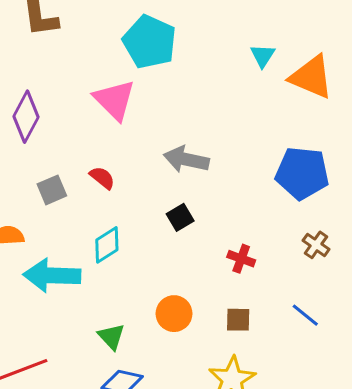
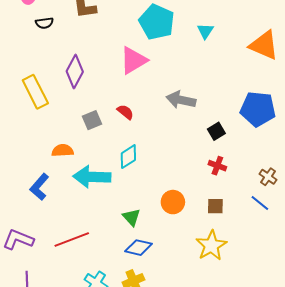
cyan triangle: (263, 56) -> (205, 31), moved
pink triangle: (114, 100) -> (133, 60), turned 44
black square: (180, 217) -> (216, 131), moved
brown cross: (316, 245) -> (268, 177), moved

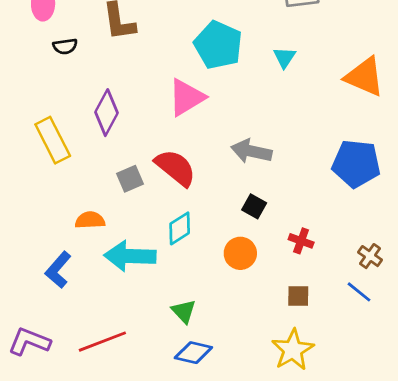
red semicircle: (125, 112) -> (175, 168), size x1.8
black square: (216, 131) -> (254, 206), moved, turned -30
orange circle: (173, 202) -> (240, 253), moved

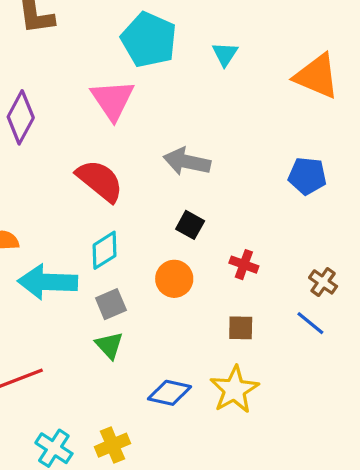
pink triangle: (187, 97) -> (112, 100), turned -33
blue pentagon: (356, 164) -> (307, 176), size x0.7
gray square: (130, 179) -> (111, 304), moved
blue diamond: (193, 353) -> (169, 393), moved

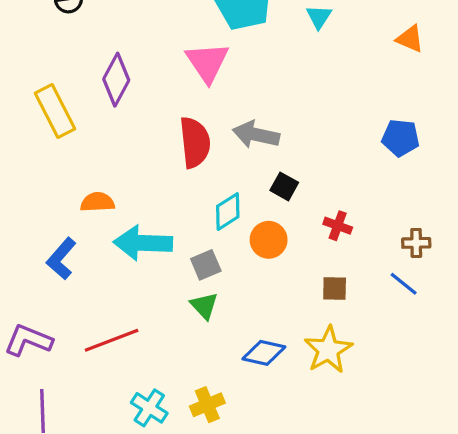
orange triangle: (317, 76) -> (410, 39), size x0.6
gray arrow: (187, 162) -> (256, 135), moved
red semicircle: (100, 181) -> (195, 142), turned 45
cyan diamond: (105, 250) -> (228, 212), moved
brown cross: (323, 282) -> (416, 243), turned -36

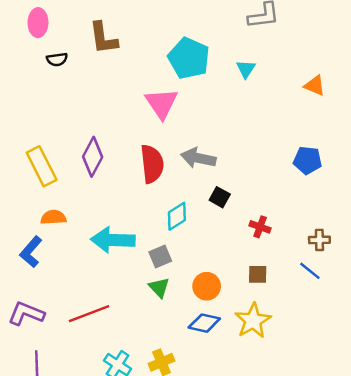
purple diamond: (116, 80) -> (93, 157), moved
yellow rectangle: (55, 111) -> (42, 166), moved
orange semicircle: (97, 202) -> (53, 217), moved
orange circle: (269, 240) -> (207, 286), moved
blue L-shape: (61, 259) -> (31, 252), moved

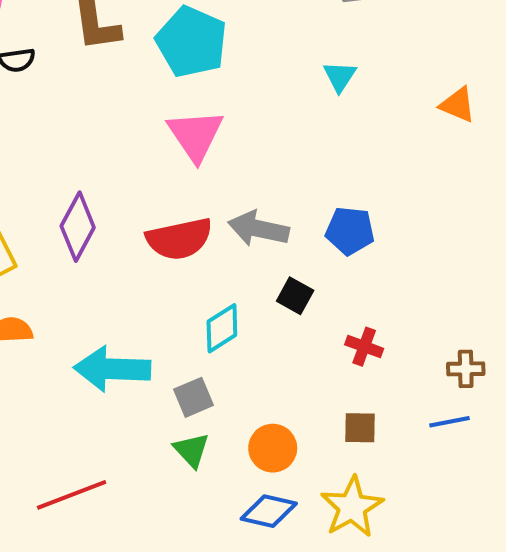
cyan pentagon: (189, 58) -> (191, 42), moved
blue pentagon: (308, 160) -> (350, 231), moved
red semicircle: (152, 164) -> (179, 239), turned 84
blue line: (310, 271) -> (449, 422), turned -50

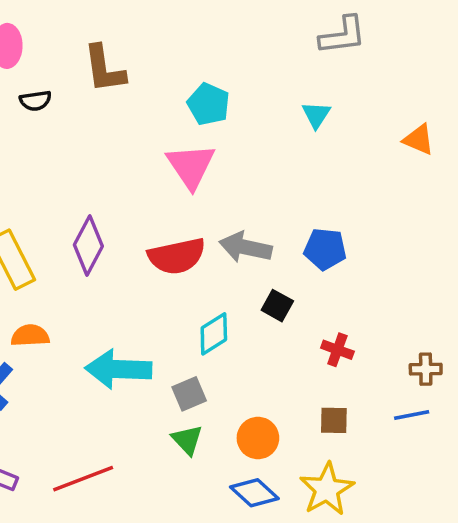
cyan pentagon: (191, 42) -> (208, 104), moved, size x0.7
blue diamond: (269, 511) -> (254, 493), turned 30

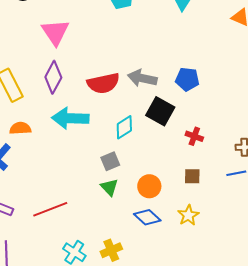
pink triangle: (191, 166) -> (55, 32), moved
black square: (277, 306) -> (160, 111), size x1.6
cyan arrow: (118, 369) -> (70, 118), moved
yellow star: (327, 489) -> (188, 215), size x0.7

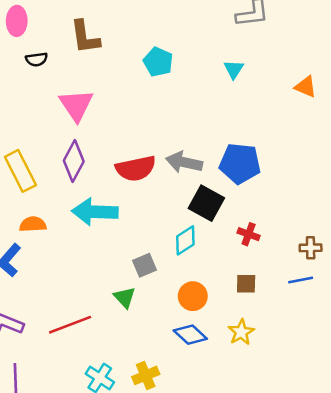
blue pentagon: (187, 79) -> (240, 163), size x1.4
cyan diamond: (124, 127) -> (185, 240), moved
green triangle: (109, 187) -> (125, 297), moved

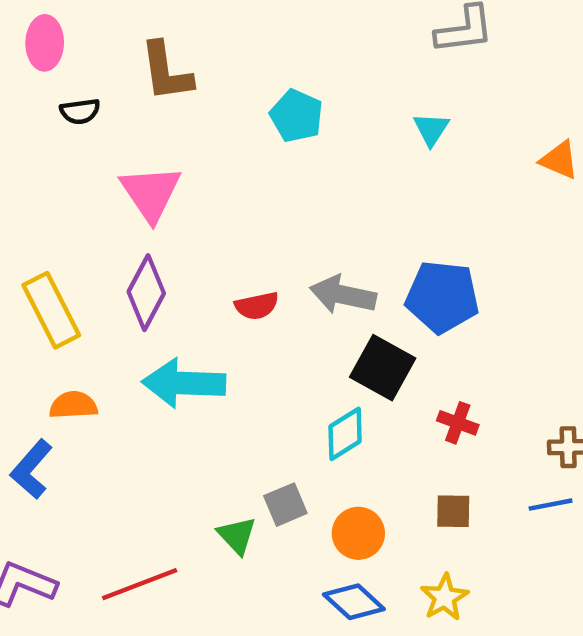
red semicircle: (136, 168) -> (257, 306), size x0.6
gray square: (144, 265) -> (285, 505), moved

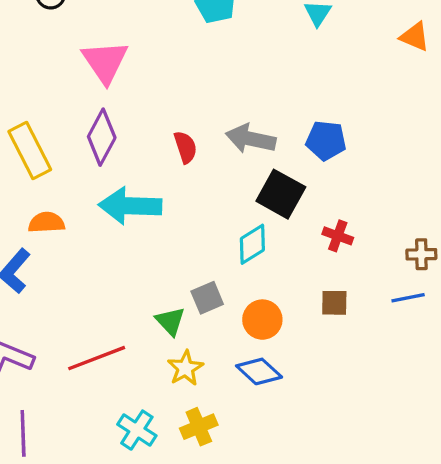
blue pentagon: (442, 297) -> (326, 140), size x0.7
red semicircle: (257, 306) -> (185, 147), turned -96
yellow star: (444, 597) -> (185, 368), moved

